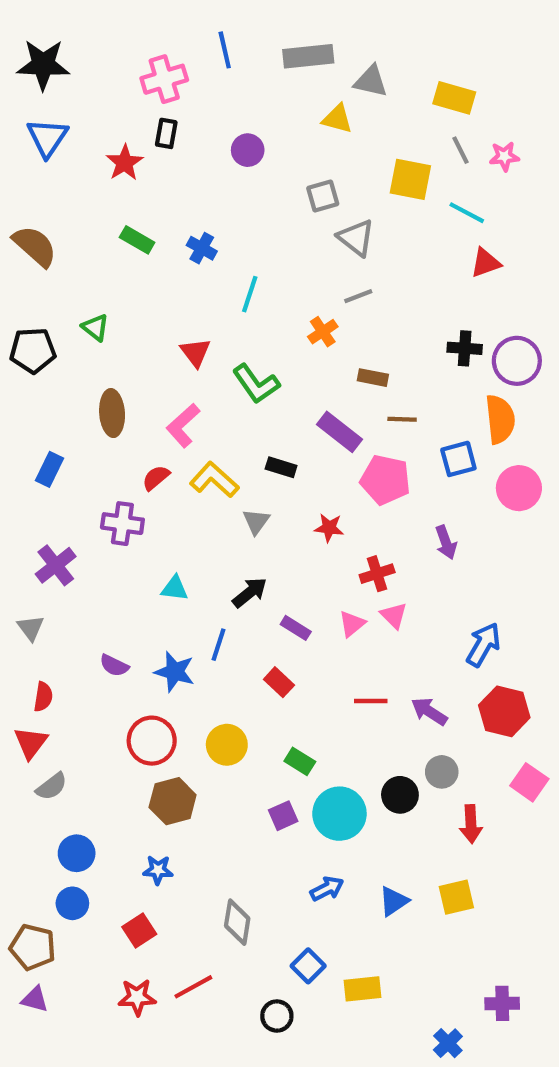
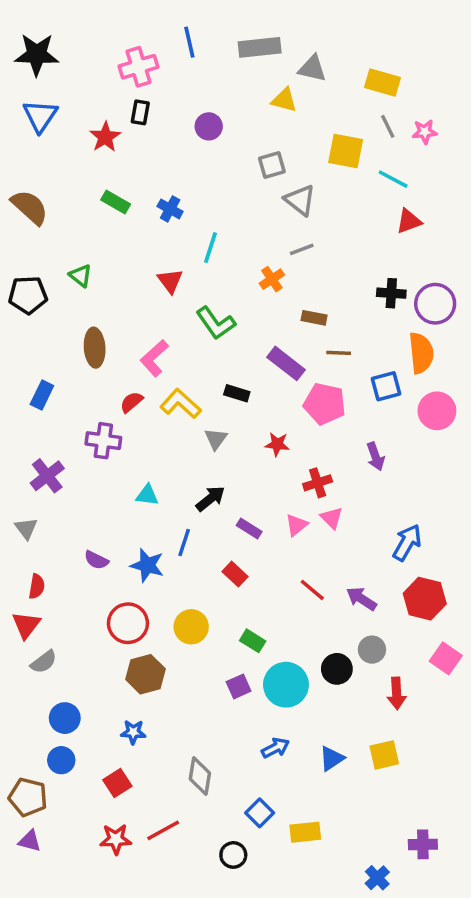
red triangle: (195, 352) -> (170, 281), moved
red line: (371, 701) -> (312, 590), turned 40

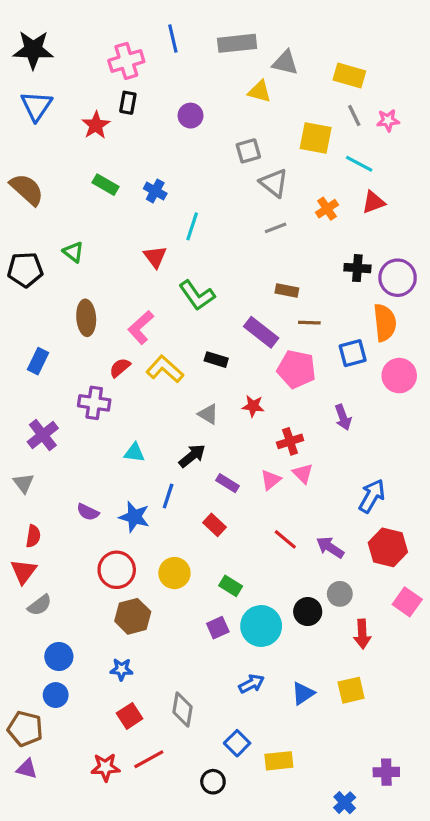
orange cross: (272, 279) -> (327, 209), moved
gray triangle: (216, 439) -> (208, 414), moved, turned -35
red square: (117, 783) -> (130, 716), moved

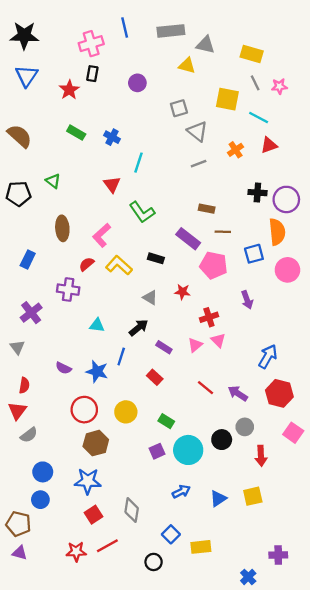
blue star: (121, 669) -> (88, 481), size x1.6

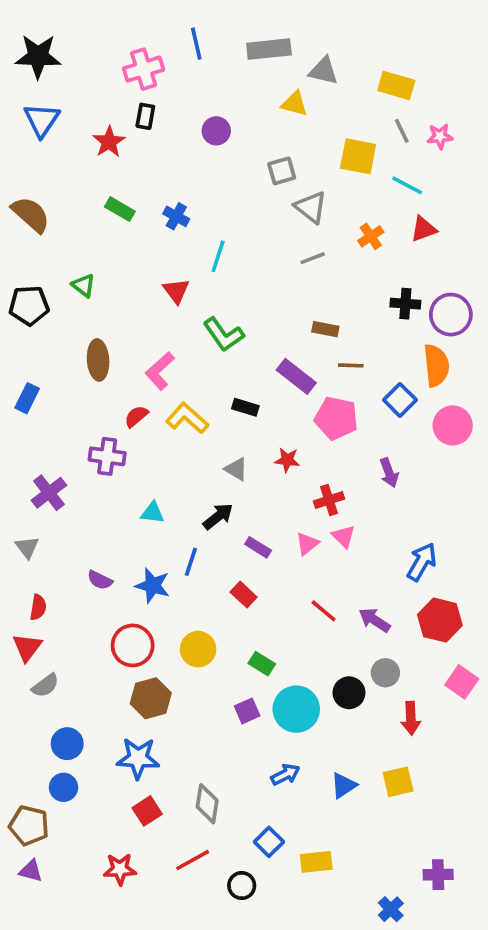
blue square: (254, 254) -> (400, 400), turned -30
blue rectangle: (28, 259) -> (27, 398), moved
red line: (107, 546) -> (193, 860), moved

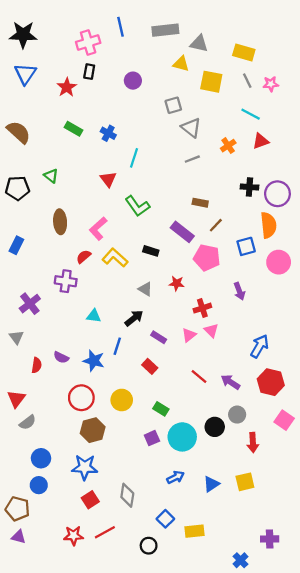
yellow square: (358, 156) -> (211, 82), moved
brown line: (351, 365) -> (216, 225), turned -48
blue square: (400, 400) -> (246, 246), turned 30
red semicircle: (38, 607) -> (37, 365), moved
red line: (193, 860) -> (105, 532), moved

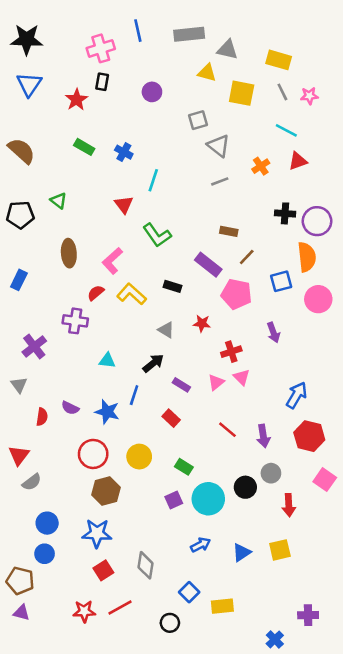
purple arrow: (230, 382) -> (263, 436), turned -132

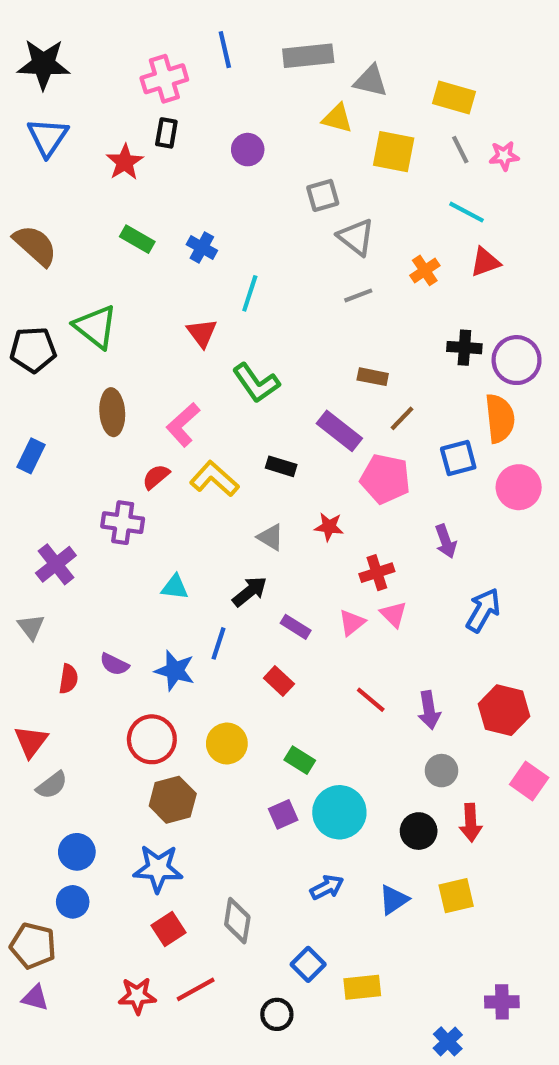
green triangle: (59, 201) -> (96, 327), size x1.6
blue arrow: (297, 395) -> (483, 610), moved
black circle: (245, 487) -> (419, 831), moved

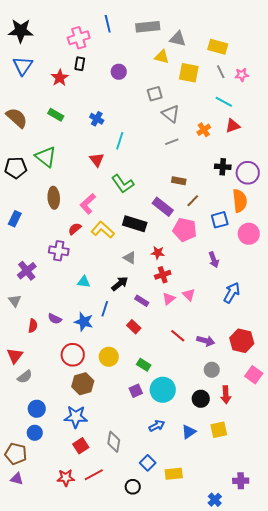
green rectangle: (137, 239) -> (56, 115), moved
black rectangle: (281, 466) -> (135, 224), size x1.6
red cross: (377, 573) -> (163, 275), moved
purple arrow: (429, 710) -> (206, 341), turned -66

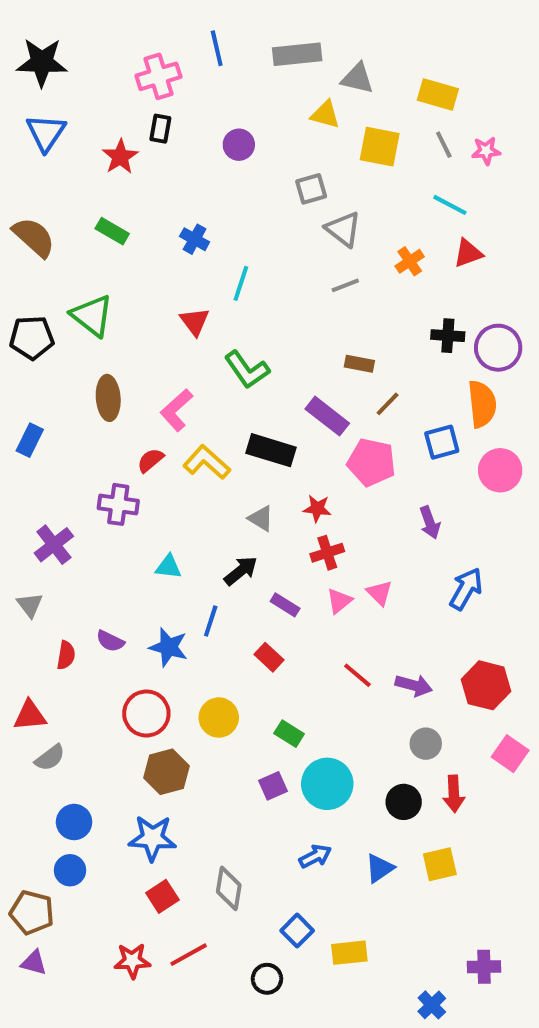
red triangle: (15, 356) -> (30, 715), turned 48

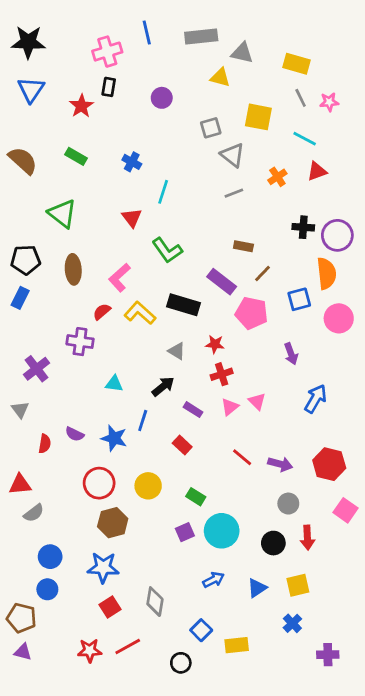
yellow square: (380, 147) -> (258, 117), moved
black pentagon: (32, 338) -> (26, 260), moved
blue cross: (432, 1005) -> (292, 623), moved

